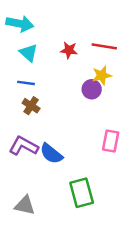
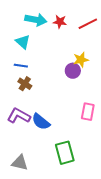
cyan arrow: (20, 24) -> (36, 20), moved
red line: (104, 46) -> (88, 24), moved, turned -36
red star: (69, 50) -> (60, 22), moved

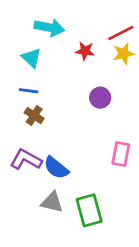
red star: (60, 22) -> (85, 51), moved
yellow star: (81, 60) -> (124, 54), moved
gray triangle: (20, 163) -> (52, 202), moved

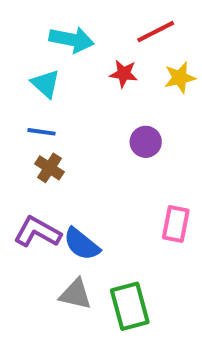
red line: (121, 33) -> (156, 32), moved

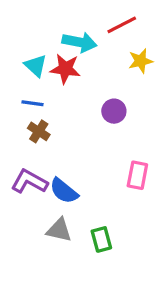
cyan arrow: (72, 40) -> (79, 42), moved
red star: (124, 74) -> (65, 69), moved, size x1.4
green rectangle: (130, 306) -> (101, 239), size x0.7

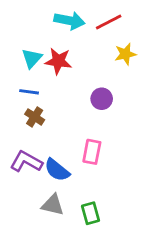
cyan arrow: (79, 42) -> (70, 21), moved
cyan triangle: (36, 66) -> (32, 58), turned 30
pink rectangle: (137, 175) -> (92, 152), moved

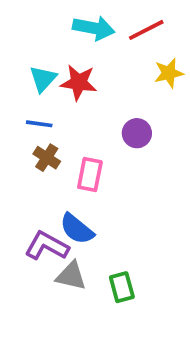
pink rectangle: (92, 152) -> (90, 175), moved
purple L-shape: (26, 162) -> (47, 246), moved

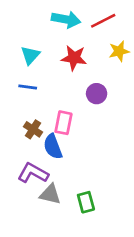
red star: (79, 82) -> (74, 58), moved
brown cross: (47, 158) -> (33, 129), moved
blue semicircle: (77, 229) -> (53, 147), moved, turned 30

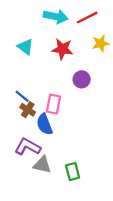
cyan triangle: (30, 55) -> (25, 47), turned -36
blue line: (28, 87) -> (22, 96), moved, turned 32

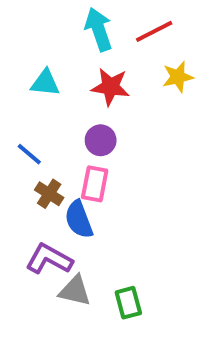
cyan arrow: (56, 16) -> (99, 29), turned -120
cyan triangle: (25, 47) -> (45, 83), turned -30
purple circle: (82, 79) -> (101, 140), moved
blue line: (22, 96) -> (29, 154), moved

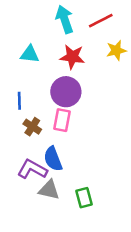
purple circle: (101, 140) -> (66, 92), size x1.5
blue line: (29, 154) -> (19, 101), turned 48
blue semicircle: (79, 219) -> (53, 159), moved

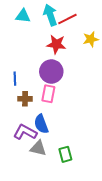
red line: (101, 21) -> (67, 19), moved
cyan triangle: (30, 54) -> (23, 16), moved
brown cross: (32, 127) -> (25, 99), turned -32

